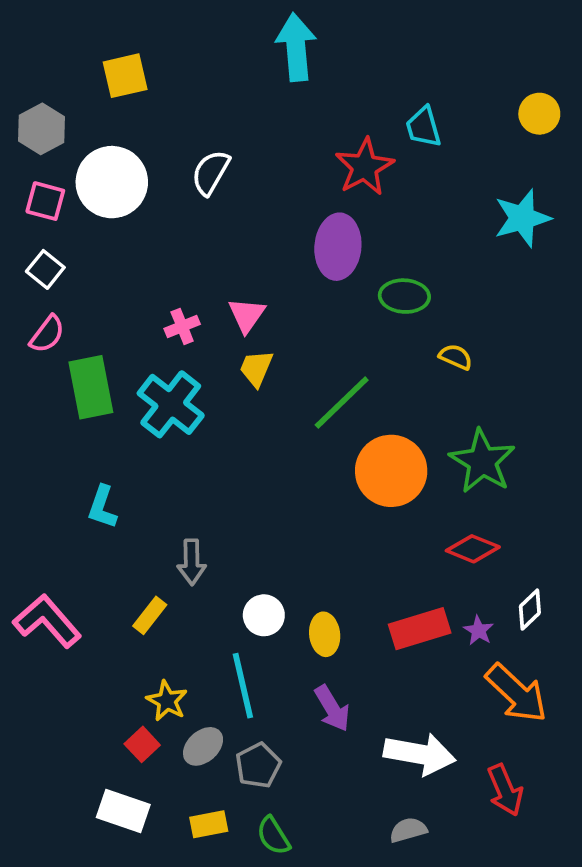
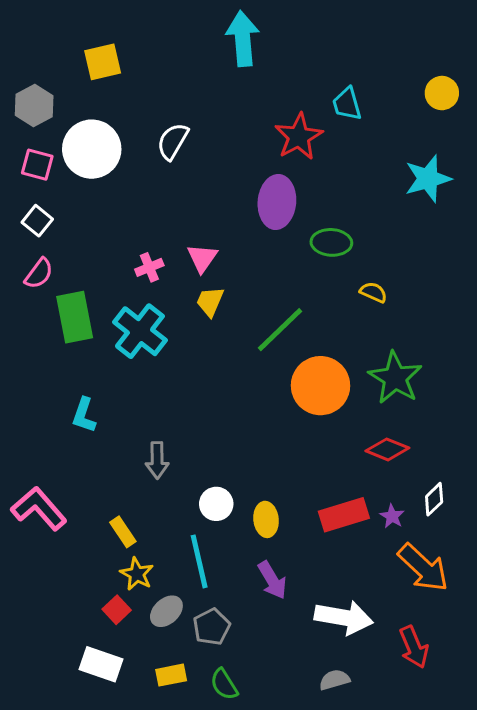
yellow rectangle: (150, 615) -> (123, 532), moved, turned -72

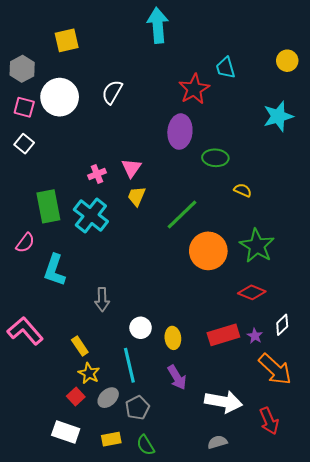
pink semicircle: (39, 274) -> (25, 243), moved
cyan L-shape: (84, 415) -> (55, 270), size x1.4

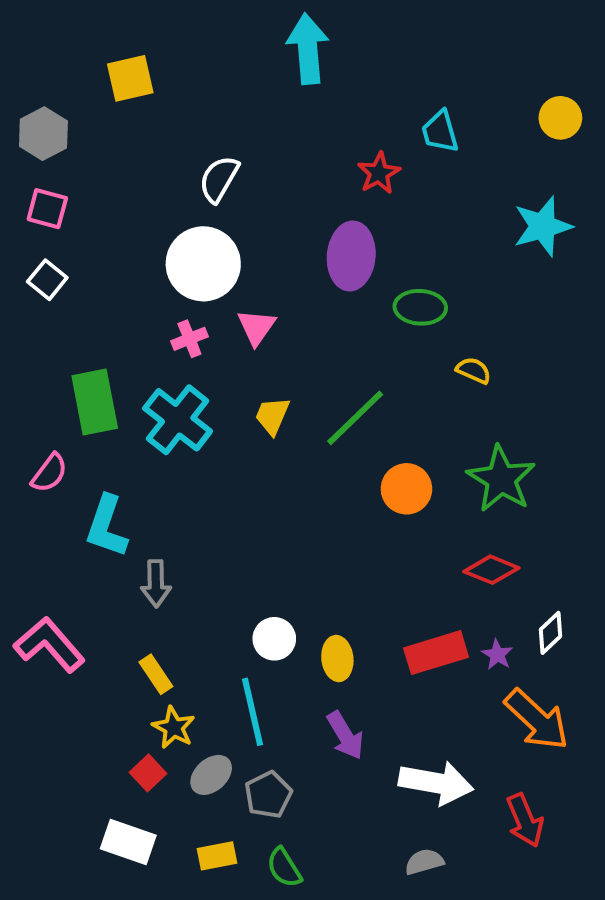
red star: (194, 89) -> (379, 173), size x0.7
white circle: (60, 97) -> (203, 264), moved
yellow trapezoid: (136, 196) -> (272, 416), moved
orange circle: (208, 251) -> (406, 489), size x0.7
gray arrow: (102, 299) -> (156, 584), moved

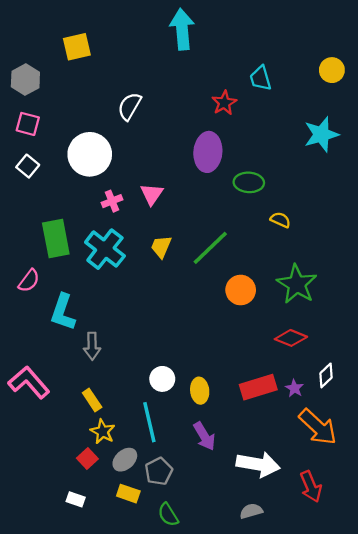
white circle: (203, 264) -> (90, 154), moved
white rectangle: (128, 842) -> (76, 499), size x0.6
yellow rectangle: (217, 856) -> (128, 494), moved, turned 30

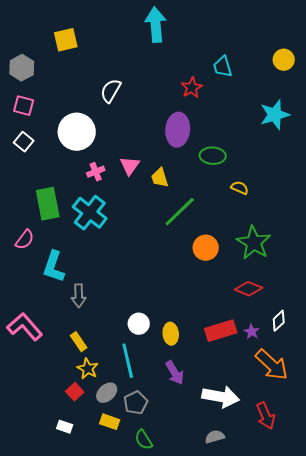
yellow trapezoid: (161, 247) -> (160, 178), moved, turned -40

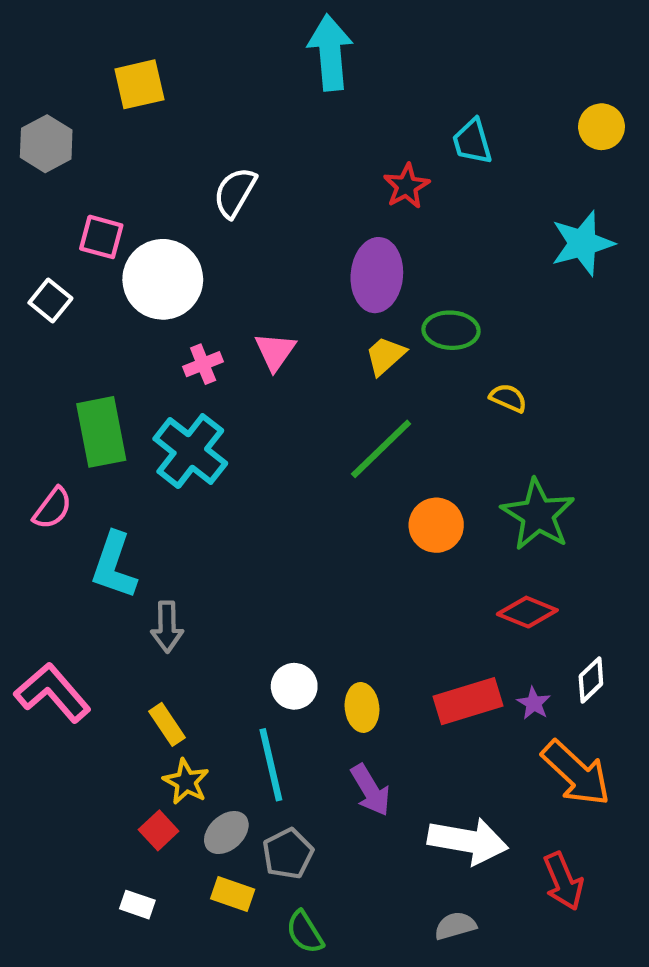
pink square: (24, 106) -> (101, 237), moved
yellow trapezoid: (160, 178) -> (385, 356), moved, turned 65

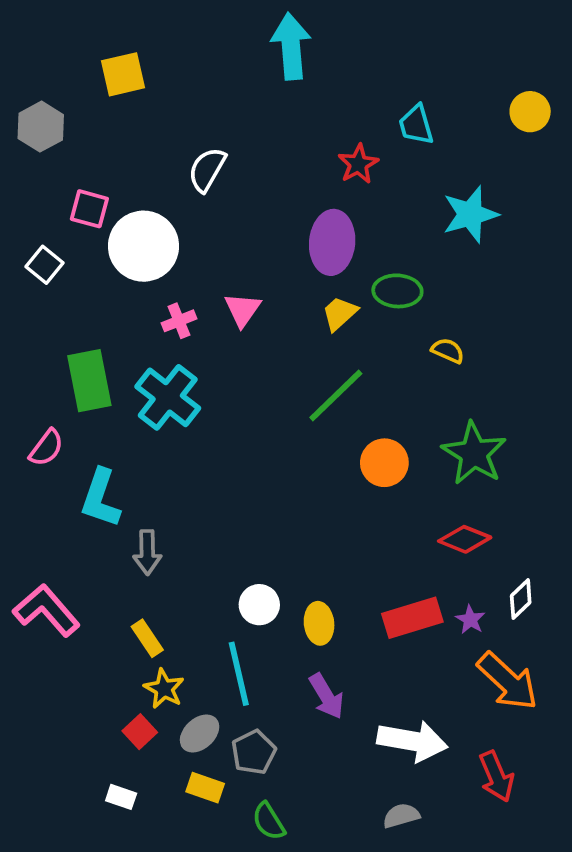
cyan star: (582, 243) -> (470, 214), moved

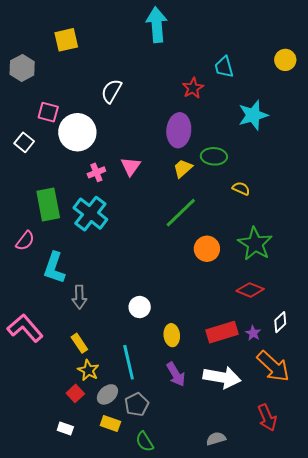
white circle: (259, 605) -> (140, 307), moved
white arrow: (412, 741) -> (222, 377), moved

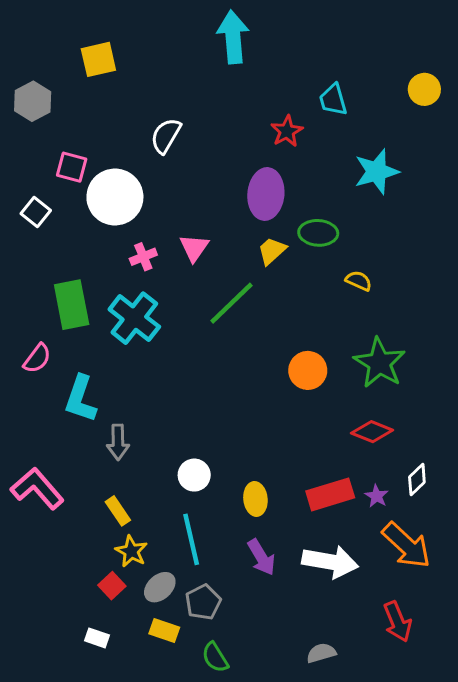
green line: (181, 213) -> (232, 303), moved
white circle: (140, 307) -> (194, 475), moved

